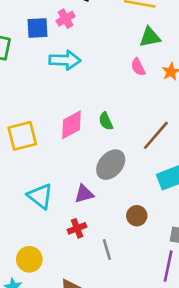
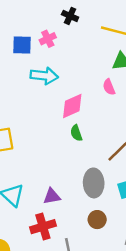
pink diamond: (71, 125) -> (72, 106), moved
gray ellipse: (111, 165) -> (94, 183), moved, turned -48
red cross: (77, 228) -> (43, 227), size x1.5

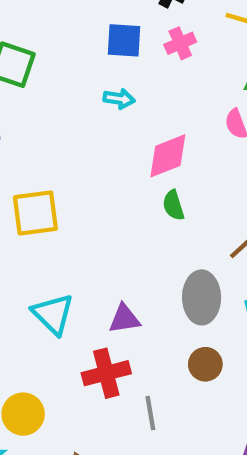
pink cross: (48, 39) -> (180, 43), moved
blue square: (22, 45) -> (124, 40), moved
cyan arrow: (44, 76) -> (119, 99), size x0.6

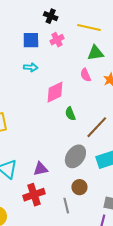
green semicircle: (173, 205) -> (70, 114), moved
gray ellipse: (202, 297) -> (75, 156), turned 40
gray line: (150, 413) -> (66, 206), moved

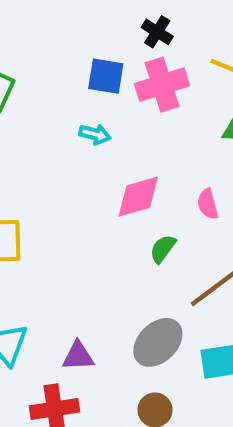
pink cross: (57, 40) -> (162, 85), size x1.6
pink semicircle: (86, 75) -> (208, 204), moved
green semicircle: (70, 114) -> (163, 249), turned 48

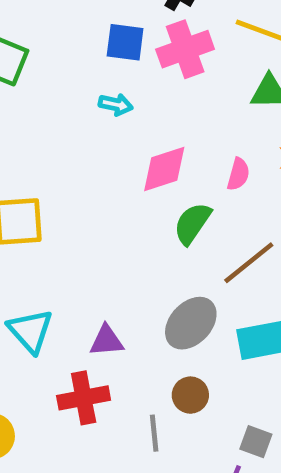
pink semicircle: (208, 204) -> (238, 174), turned -148
green semicircle: (163, 249) -> (192, 223), size x1.4

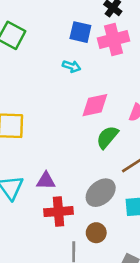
purple triangle: (107, 341) -> (46, 181), moved
red cross: (84, 398) -> (59, 212), moved

